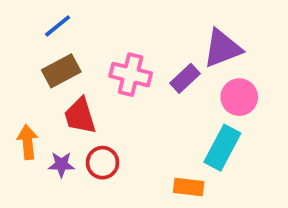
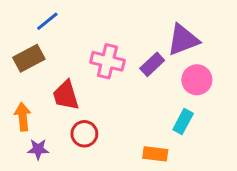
brown rectangle: (61, 71) -> (29, 58), moved
cyan rectangle: (222, 148) -> (183, 121), size x0.7
purple star: (61, 165) -> (38, 149), moved

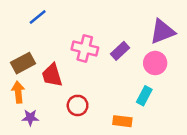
purple triangle: (183, 40) -> (162, 32), moved
brown rectangle: (29, 58) -> (23, 63), moved
red circle: (84, 134) -> (78, 105), moved

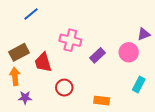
purple triangle: (162, 32) -> (144, 34), moved, size x0.6
purple rectangle: (120, 51) -> (97, 55), moved
cyan rectangle: (144, 96) -> (139, 84), moved

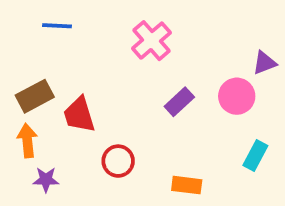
blue line: (31, 14) -> (57, 26), turned 42
pink cross: (70, 40) -> (151, 41), moved, turned 35

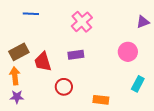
purple triangle: (265, 63) -> (143, 22), moved
purple rectangle: (179, 102) -> (76, 55), moved, turned 35
purple star: (46, 180) -> (17, 97), moved

